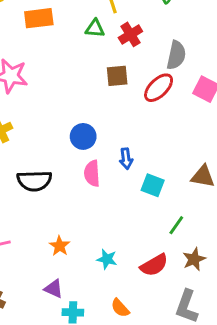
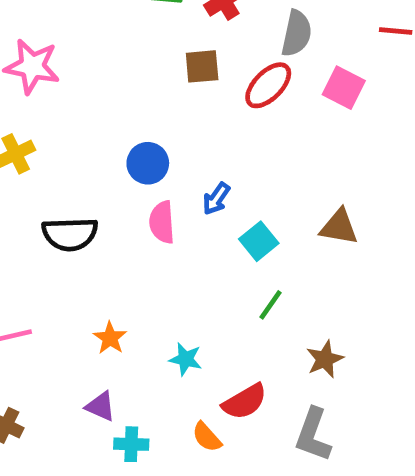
blue arrow: (126, 159) -> (216, 199), turned 42
cyan square: (153, 185) -> (259, 241), turned 30
green line: (176, 225) -> (271, 305), moved
red semicircle: (154, 265) -> (245, 402), moved

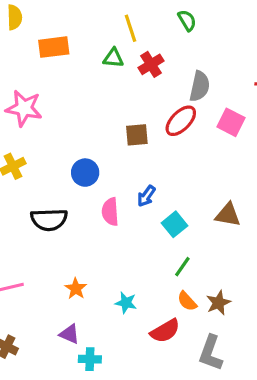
brown square: (202, 66) -> (137, 135), moved
blue circle: (148, 163) -> (85, 173), moved
orange semicircle: (207, 437) -> (187, 301), moved

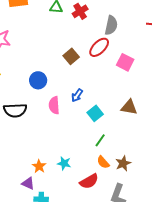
pink square: (231, 122) -> (125, 62), moved
brown square: (137, 135) -> (71, 56), turned -35
orange star: (76, 289) -> (39, 166), moved

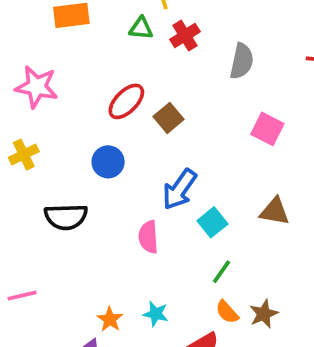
red ellipse: (99, 47) -> (126, 101), moved
blue arrow: (77, 95) -> (179, 189), size x1.6
pink semicircle: (54, 105) -> (148, 237), moved

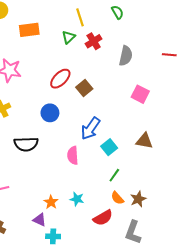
green triangle: (141, 28) -> (69, 37), turned -48

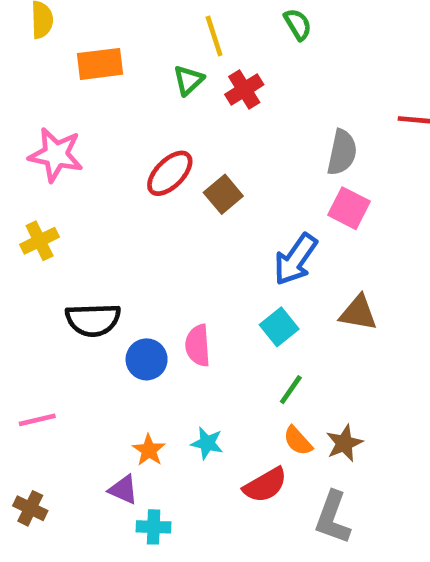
gray semicircle: (126, 56) -> (342, 152), moved
blue circle: (50, 113) -> (147, 359), moved
blue arrow: (90, 128) -> (295, 259), moved

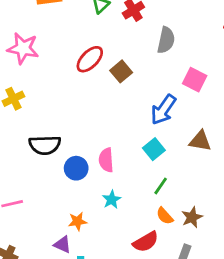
gray semicircle: (342, 152) -> (166, 40), moved
cyan star: (207, 443) -> (112, 200), moved, turned 30
orange star: (149, 450) -> (78, 221), turned 30

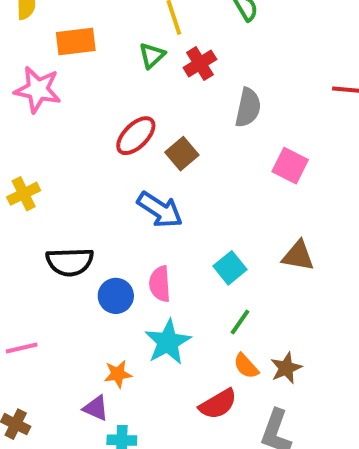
pink star: (23, 48) -> (38, 90), moved
blue arrow: (163, 110) -> (160, 210), moved, turned -92
cyan star: (112, 200) -> (168, 342), size x1.6

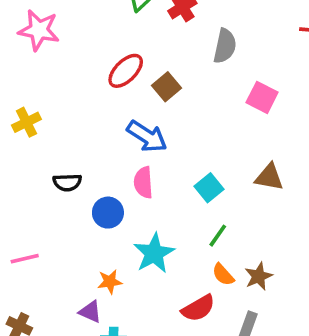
black semicircle: (70, 262) -> (67, 182), size x0.7
pink semicircle: (160, 284) -> (143, 182), moved

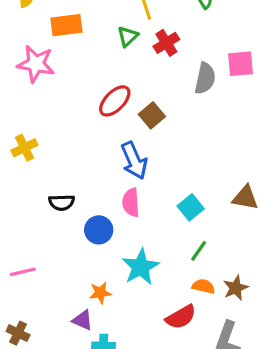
pink square: (262, 97) -> (241, 64), moved, turned -32
blue arrow: (147, 136) -> (134, 161), turned 33
orange semicircle: (223, 275) -> (203, 286), turned 145

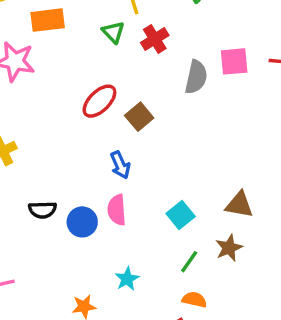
green triangle: (128, 36) -> (113, 32), turned -30
blue arrow: (134, 161) -> (120, 165), size x0.7
blue circle: (99, 230) -> (82, 222), moved
cyan star: (141, 267) -> (127, 279), size x0.6
brown star: (236, 288) -> (229, 248), moved

